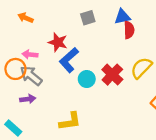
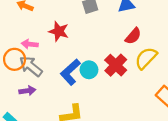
red semicircle: (129, 30) -> (133, 36), moved, turned 42
blue L-shape: (69, 60) -> (70, 72), moved

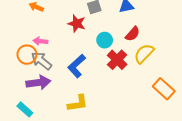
red star: (59, 31) -> (77, 24), moved
cyan circle: (89, 70) -> (105, 40), moved
purple arrow: (27, 91) -> (38, 83), size x1.6

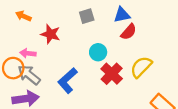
red star: (77, 24) -> (51, 34), moved
red semicircle: (133, 34) -> (129, 32), moved

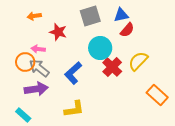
orange arrow: (23, 16) -> (34, 16), turned -32
gray square: (87, 16) -> (90, 16), size x1.5
cyan circle: (98, 52) -> (100, 48), size x1.5

